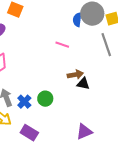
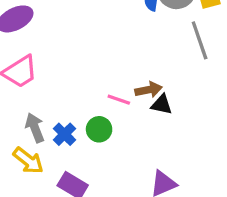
pink line: (62, 45) -> (119, 100), moved

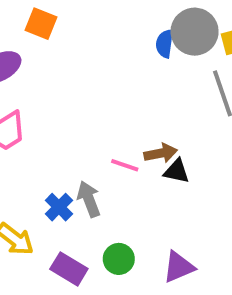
gray arrow: (35, 128) -> (89, 199), moved
green circle: (99, 129) -> (119, 259), moved

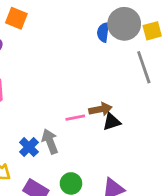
pink line: (125, 165) -> (75, 118), turned -30
black triangle: (177, 171) -> (112, 122), turned -30

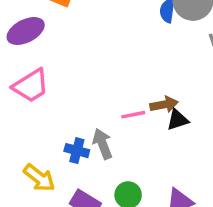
blue cross: (29, 147) -> (77, 151), turned -30

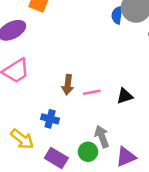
brown arrow: (164, 104) -> (68, 85), moved, turned 108
gray arrow: (102, 144) -> (102, 137), moved

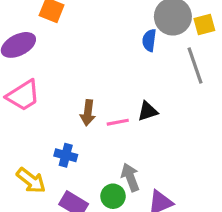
blue semicircle: (117, 15) -> (149, 40), moved
black triangle: (125, 96) -> (148, 111), moved

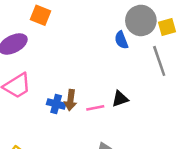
blue semicircle: (149, 40) -> (121, 40), turned -30
blue cross: (66, 155) -> (56, 104), moved

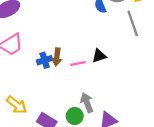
blue cross: (56, 104) -> (45, 60), turned -32

